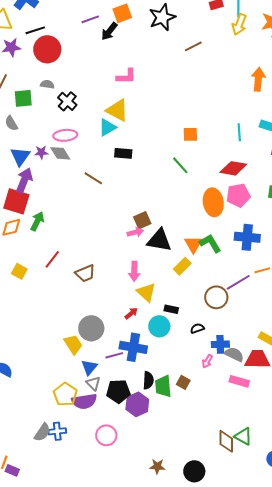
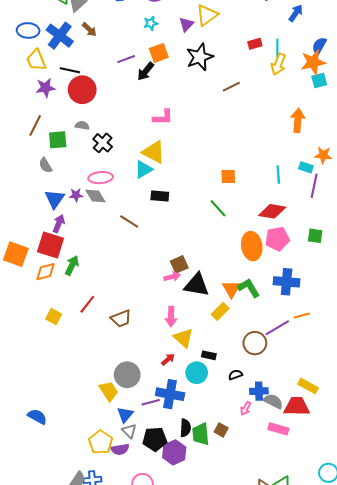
black line: (35, 30) -> (70, 70), turned 30
purple arrow: (24, 180) -> (59, 224), size x0.7
purple semicircle: (84, 401) -> (120, 449), size x0.7

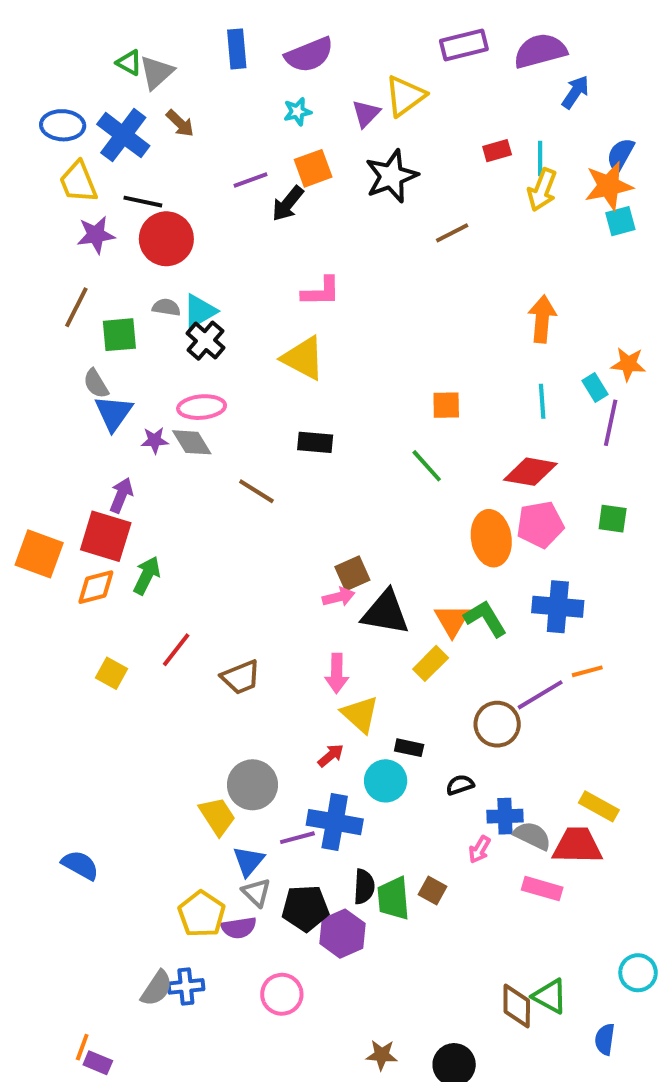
orange arrow: (298, 120) -> (542, 319), moved
cyan rectangle: (306, 167) -> (595, 388), turned 40
cyan triangle: (143, 169) -> (200, 311), moved
blue triangle: (55, 199) -> (114, 413), moved

